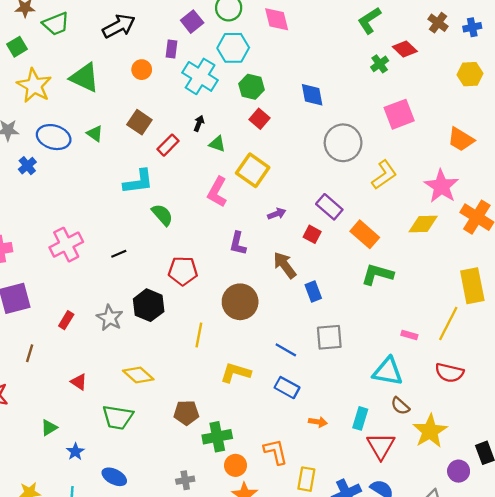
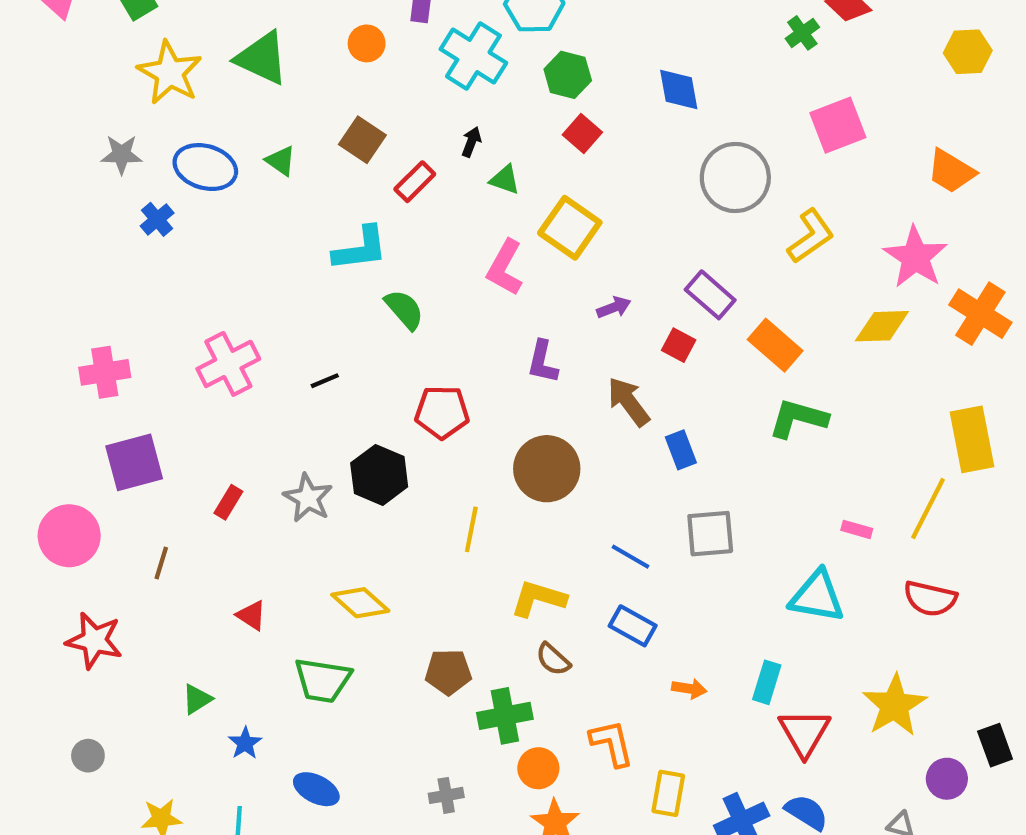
brown semicircle: (400, 406) -> (553, 659), moved

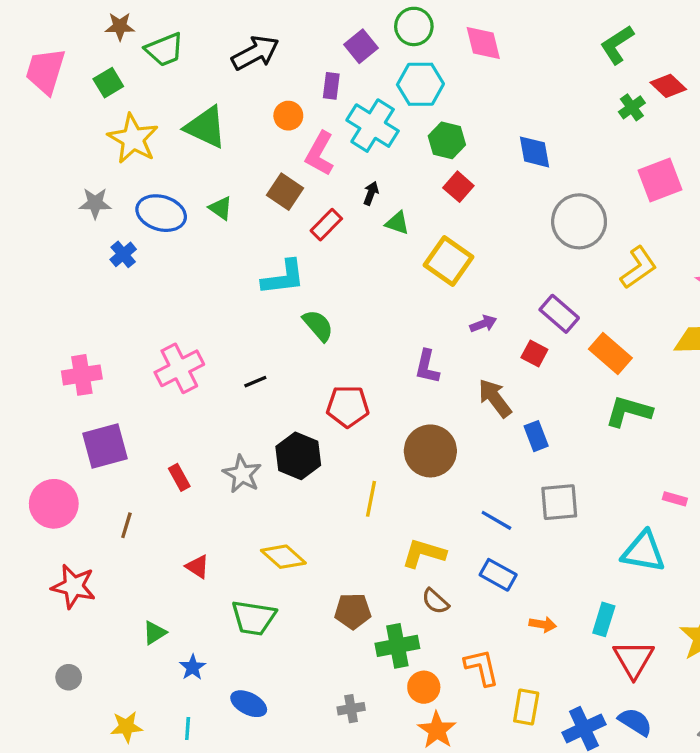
pink L-shape: (505, 268) -> (320, 154), moved
red rectangle: (228, 502) -> (179, 477), turned -60

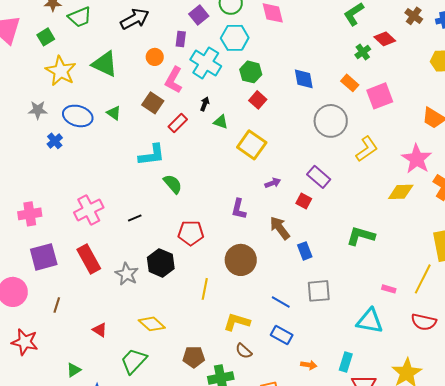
orange rectangle: (610, 353) -> (350, 83), moved, size x0.7
red rectangle: (179, 477) -> (89, 259), moved, size x1.8
green trapezoid: (254, 618) -> (134, 361), turned 124

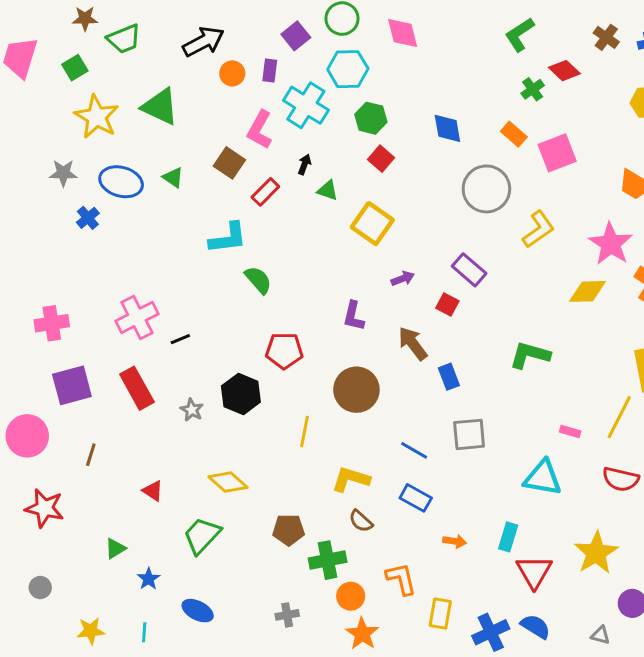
orange circle: (155, 57) -> (232, 73), moved
black line: (135, 218) -> (180, 339), moved
gray star: (127, 274) -> (192, 410), size x0.7

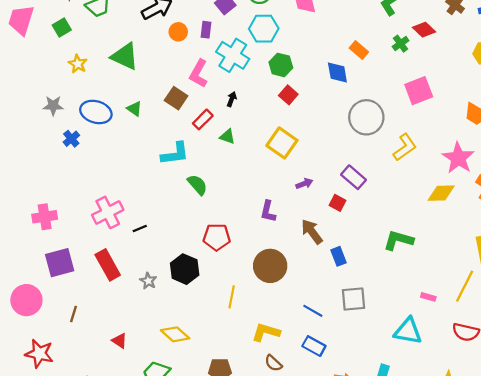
yellow star: (97, 117) -> (78, 64), size x0.6
orange rectangle: (514, 134) -> (359, 50), moved
green triangle: (328, 190) -> (227, 137), moved

